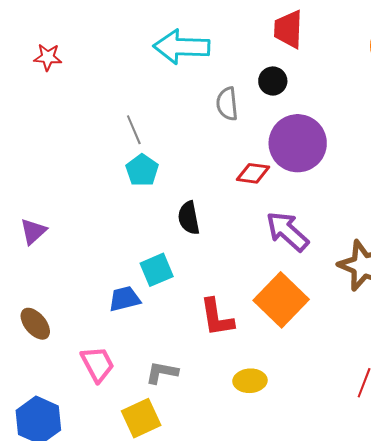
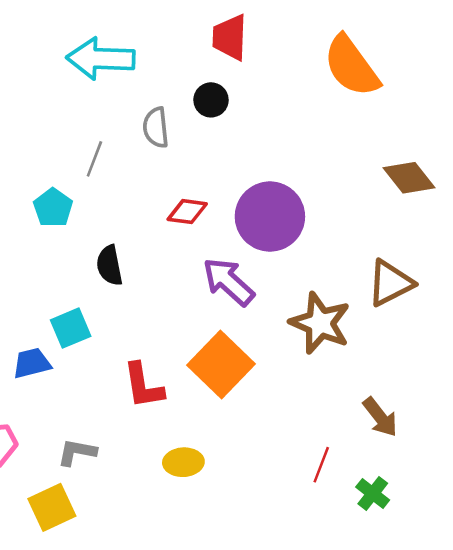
gray line: (134, 130) -> (94, 159), moved, turned 44
purple circle: (298, 143) -> (270, 217), moved

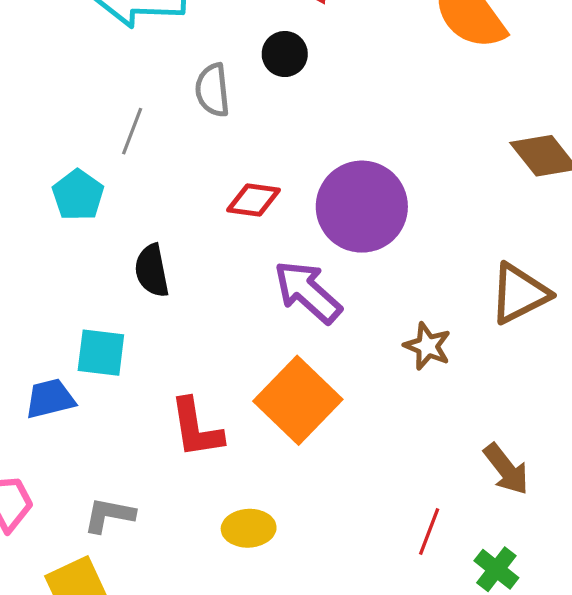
brown star: (320, 323) -> (427, 346), size x0.6
cyan square: (71, 328) -> (101, 353), turned 30

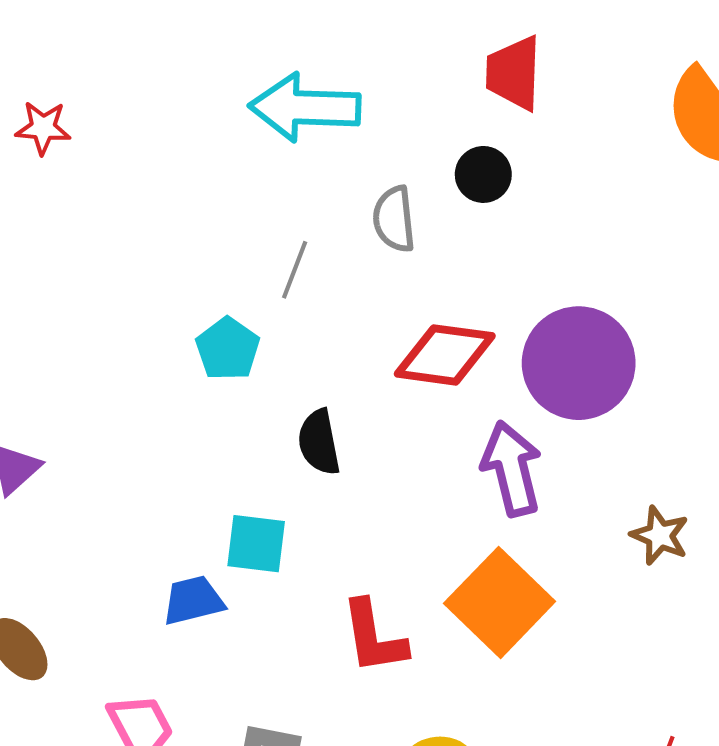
red diamond: (254, 200) -> (445, 355), size x1.5
purple arrow: (308, 292) -> (512, 469), turned 34

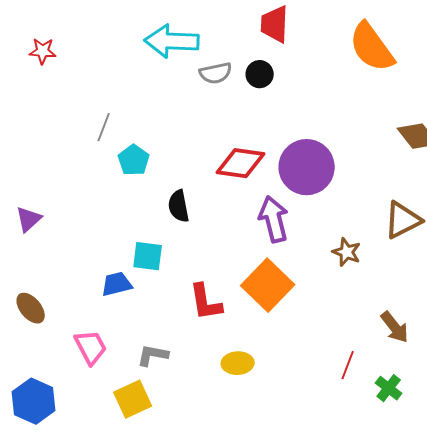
gray semicircle: (394, 219) -> (216, 73), moved, turned -96
gray line: (295, 270) -> (104, 127), moved

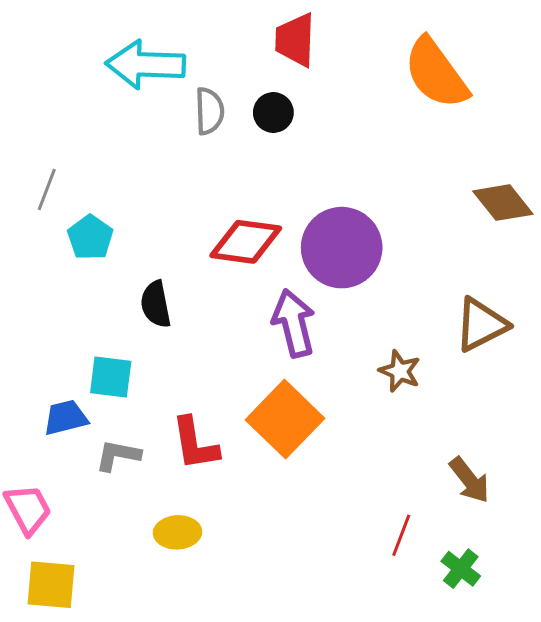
gray semicircle: (216, 73) -> (209, 111), turned -80
gray L-shape: (153, 355) -> (118, 455), moved
yellow ellipse: (238, 363) -> (177, 532), moved
yellow square: (133, 399) -> (51, 585), moved, turned 30

